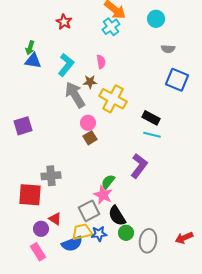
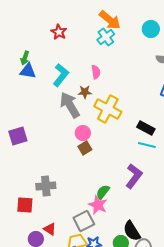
red square: (30, 195) -> (25, 205), size x0.7
black semicircle: (117, 216) -> (132, 231), moved

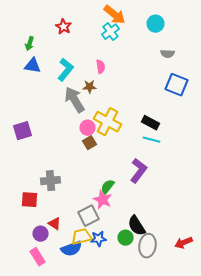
green arrow: (25, 58) -> (30, 44), moved
yellow cross: (108, 109) -> (108, 122), moved

